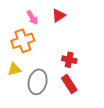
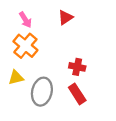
pink arrow: (32, 18) -> (25, 20), moved
orange cross: (23, 41) -> (25, 46), turned -30

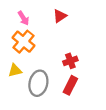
red cross: (77, 67) -> (70, 61), turned -32
red rectangle: (77, 94) -> (70, 85), turned 60

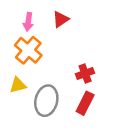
red triangle: (60, 16) -> (61, 19), moved
pink arrow: (23, 18) -> (28, 22), turned 40

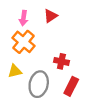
red cross: (85, 74) -> (61, 61), moved, turned 32

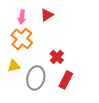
red cross: (61, 61) -> (57, 57), turned 32

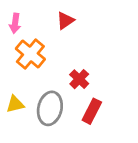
pink arrow: (22, 17) -> (15, 23), moved
yellow triangle: (14, 66) -> (15, 104), moved

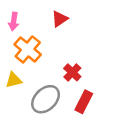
yellow triangle: (15, 104) -> (14, 80), moved
gray ellipse: (50, 108) -> (46, 99), turned 32

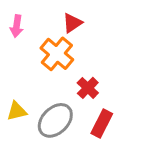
orange cross: (28, 49) -> (57, 54), moved
yellow triangle: (14, 80) -> (17, 111), moved

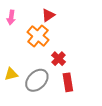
red rectangle: (102, 124) -> (68, 82), turned -36

